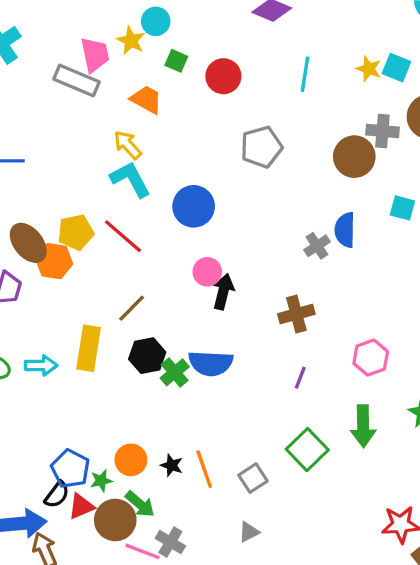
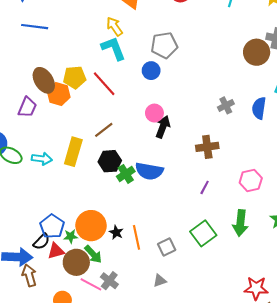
gray pentagon: (261, 147) -> (164, 45), moved
blue circle: (194, 206) -> (151, 71), size x0.7
blue semicircle: (345, 230) -> (259, 108), moved
orange circle: (131, 460) -> (91, 226), size x1.5

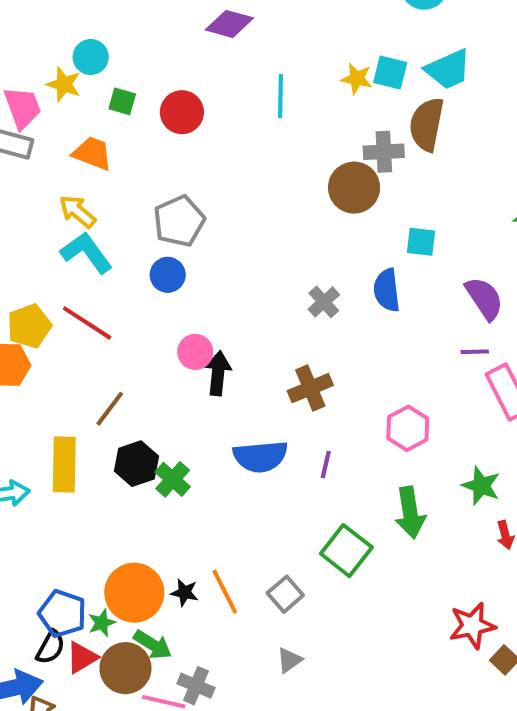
blue semicircle: (149, 171) -> (260, 457), moved

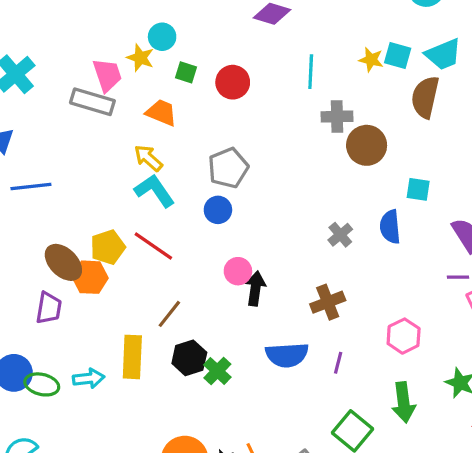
gray cross: (384, 152) -> (337, 117), moved

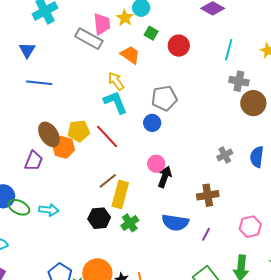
yellow rectangle: (132, 357) -> (120, 195), moved
black hexagon: (189, 358) -> (99, 218), moved

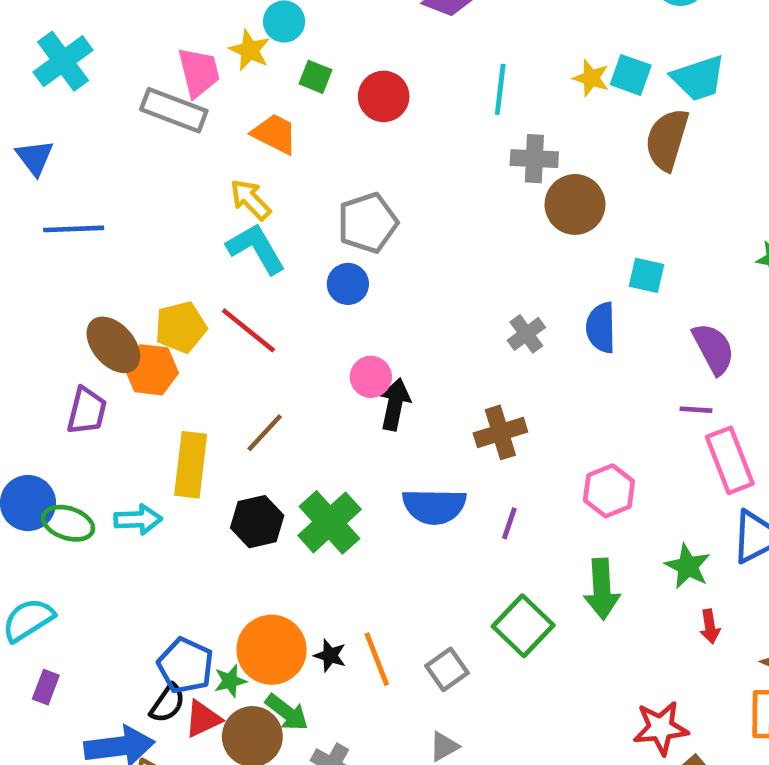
yellow rectangle: (120, 195) -> (191, 465), moved
green cross: (130, 223) -> (330, 522), size x1.5

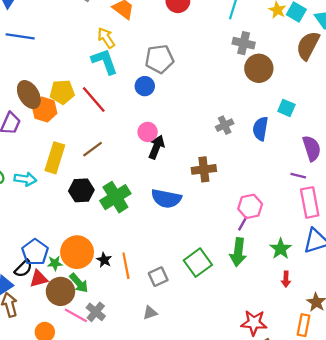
purple line: (509, 523) -> (243, 223), moved

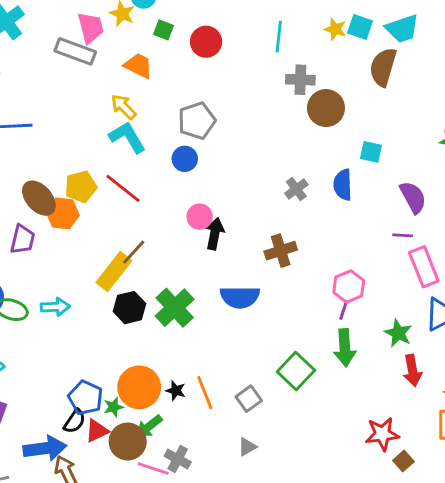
yellow rectangle: (55, 158) -> (114, 272), moved, turned 32
red arrow: (286, 279) -> (412, 370), size x1.5
green arrow: (79, 283) -> (149, 426), turned 105

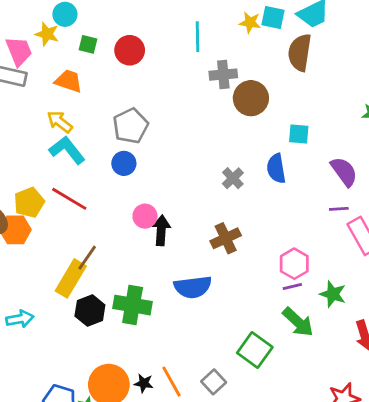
green cross: (175, 308) -> (133, 305), turned -30
purple line: (344, 310) -> (292, 286), turned 66
green star: (398, 333) -> (333, 294), moved
green arrow: (345, 348) -> (298, 322), turned -36

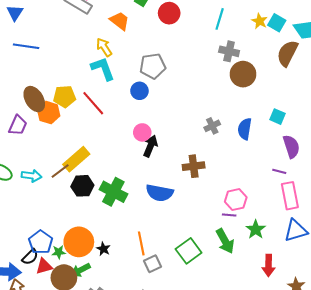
cyan square: (299, 134) -> (278, 117), moved
brown line: (87, 258) -> (60, 171), moved
orange line: (171, 382) -> (141, 243), moved

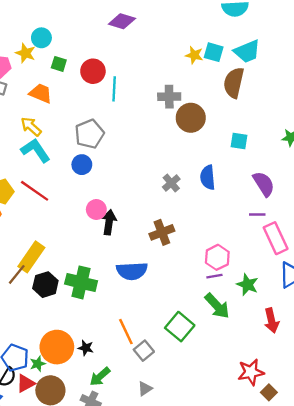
cyan line: (220, 19) -> (114, 89), moved
cyan square: (278, 117) -> (239, 141), moved
green arrow: (81, 270) -> (100, 377), moved

